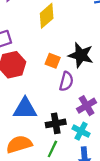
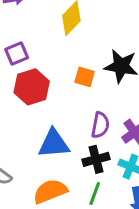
purple semicircle: (66, 81) -> (100, 125), moved

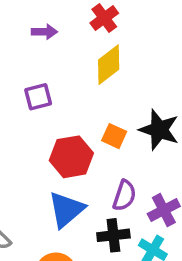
red hexagon: (32, 87) -> (71, 157), moved
blue triangle: (54, 144) -> (66, 209), turned -44

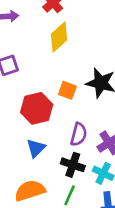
blue triangle: (66, 209) -> (36, 148), size x0.7
black cross: (113, 235) -> (73, 165), turned 30

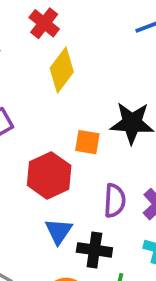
black cross: (73, 165) -> (94, 250), moved

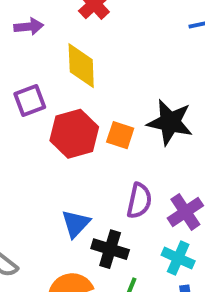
yellow diamond: (62, 70) -> (81, 66), moved, turned -48
red hexagon: (49, 175) -> (74, 134), moved

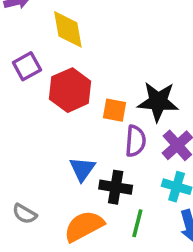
black star: (170, 122) -> (158, 102), moved
orange square: (120, 135) -> (114, 110), moved

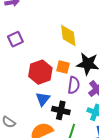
yellow diamond: (68, 29) -> (68, 35), moved
red hexagon: (70, 90) -> (40, 72), moved

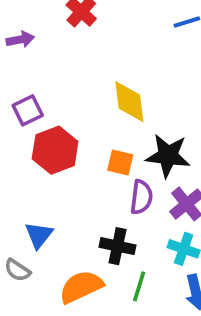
red hexagon: (40, 72) -> (55, 150), moved
blue triangle: (43, 99) -> (39, 235), moved

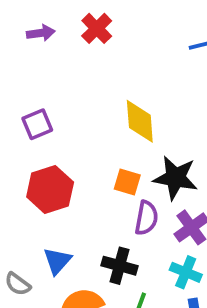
purple arrow: (20, 40) -> (41, 33), moved
red hexagon: (55, 150) -> (50, 190), moved
blue triangle: (39, 235) -> (57, 261), moved

